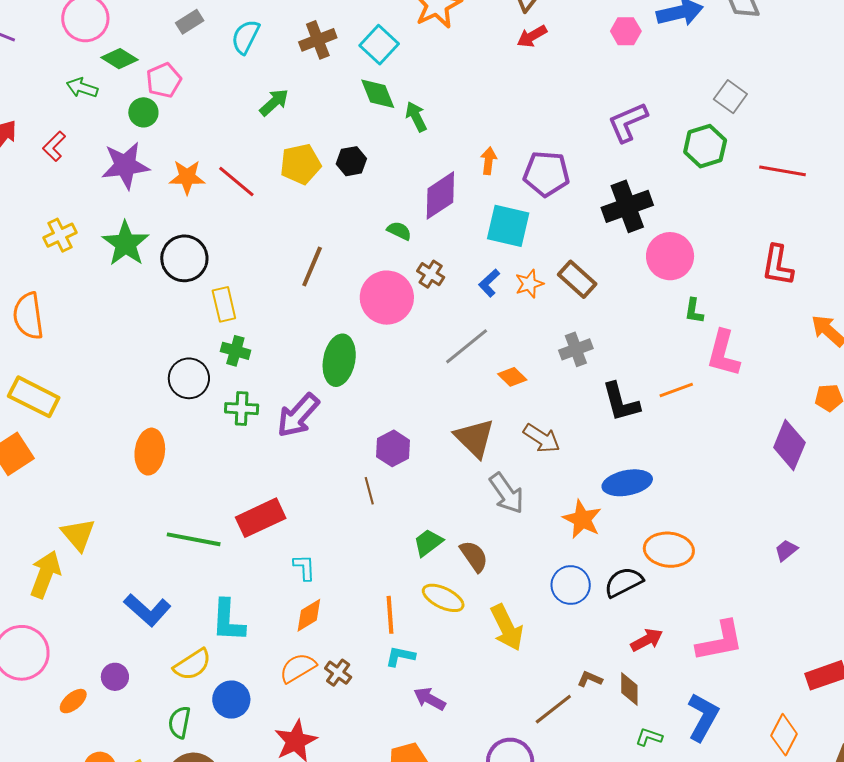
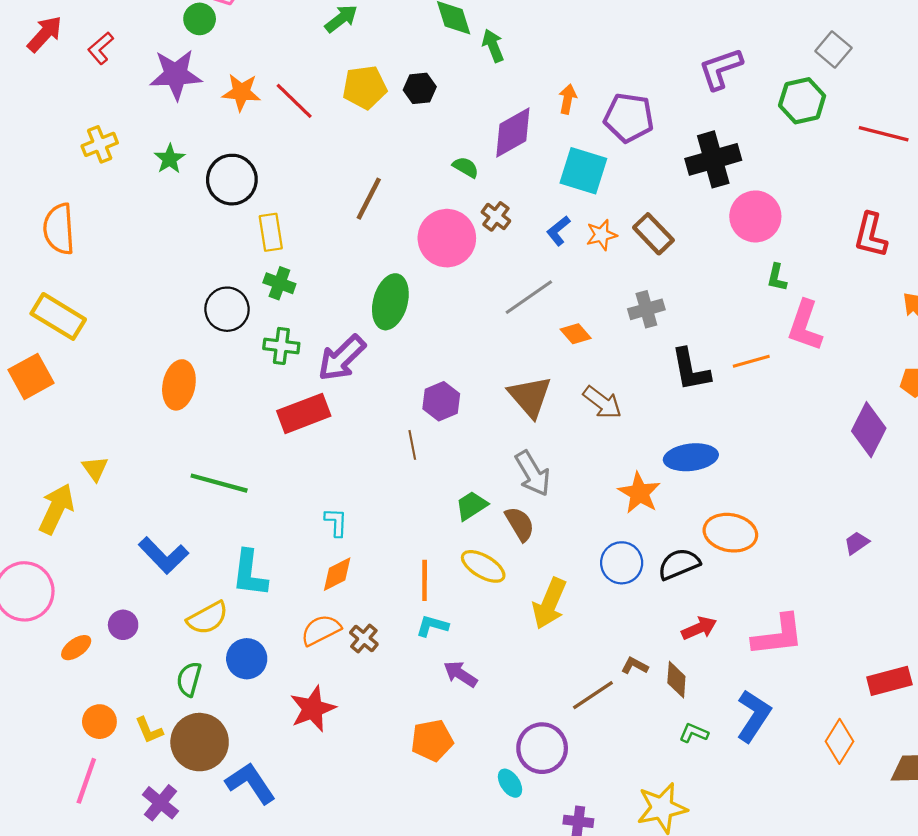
green star: (126, 244) -> (170, 159), size x0.6
gray arrow: (507, 493) -> (533, 473), moved
red rectangle: (261, 518) -> (304, 413), moved
yellow triangle: (78, 535) -> (95, 469), size x0.7
yellow arrow: (507, 628) -> (549, 603), turned 45

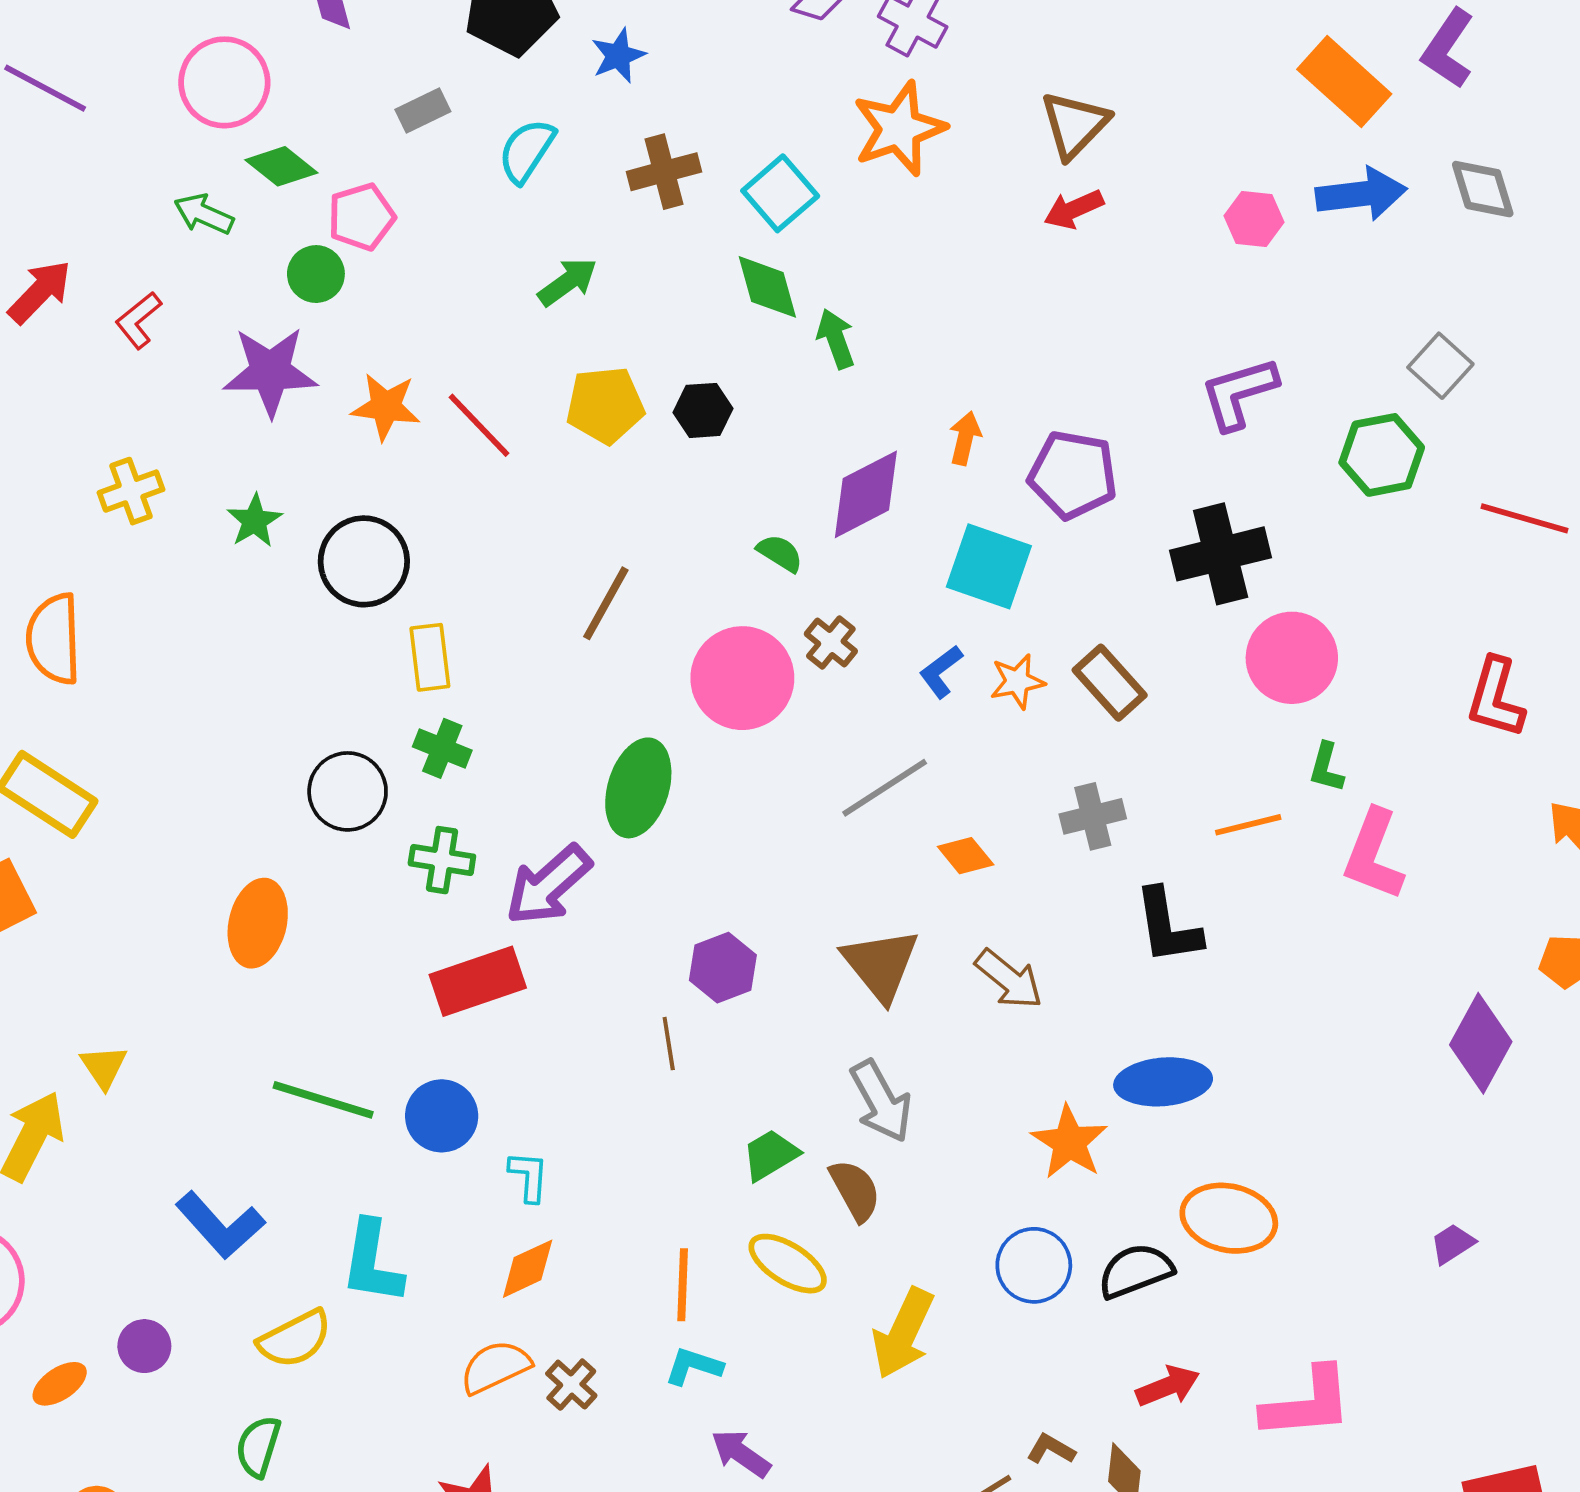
orange line: (751, 361) -> (1248, 825), moved
blue circle: (247, 659) -> (442, 1116), moved

